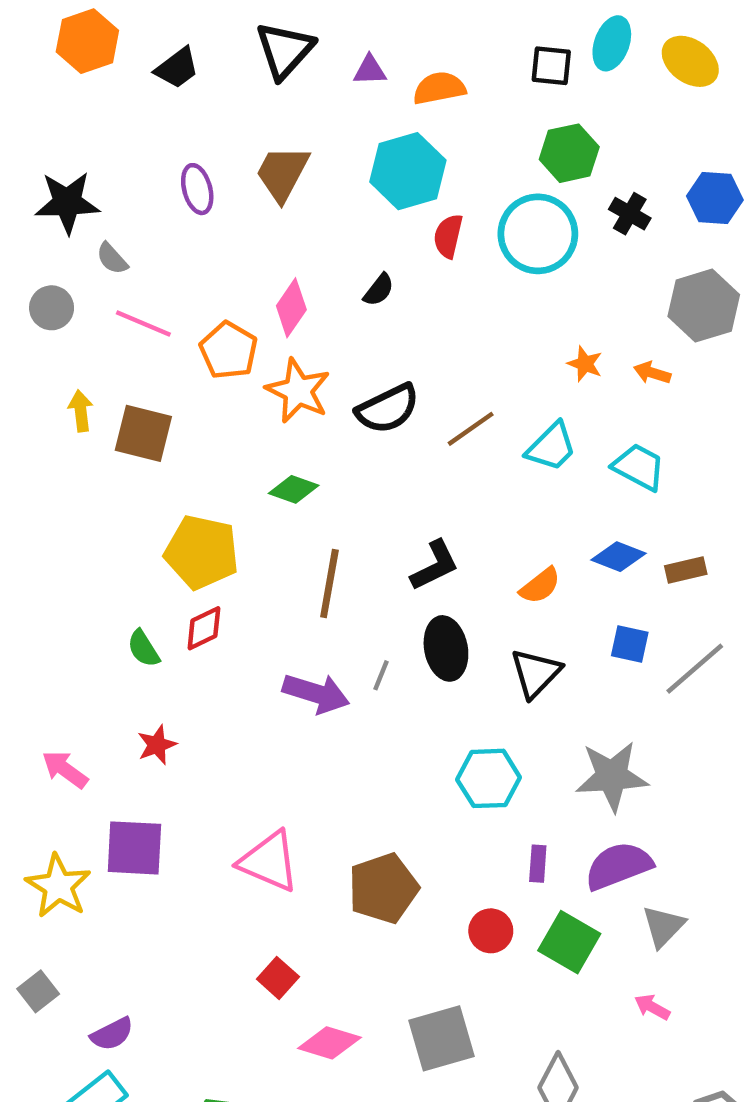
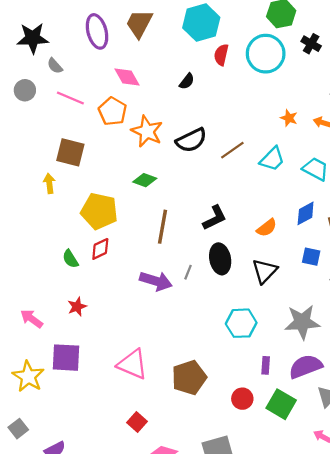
purple ellipse: (197, 189) -> (97, 31), size x1.4
pink diamond: (291, 308) -> (127, 77), moved, turned -64
yellow arrow: (81, 411) -> (49, 183), moved
blue diamond: (619, 557) -> (306, 213), turned -50

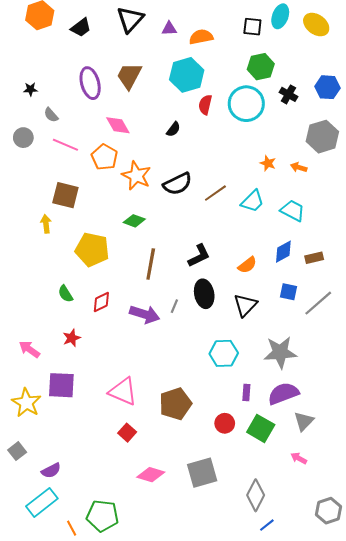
black star: (33, 38) -> (30, 89), size x0.5
red diamond: (100, 249) -> (101, 302), moved
red square: (137, 422) -> (127, 433), moved

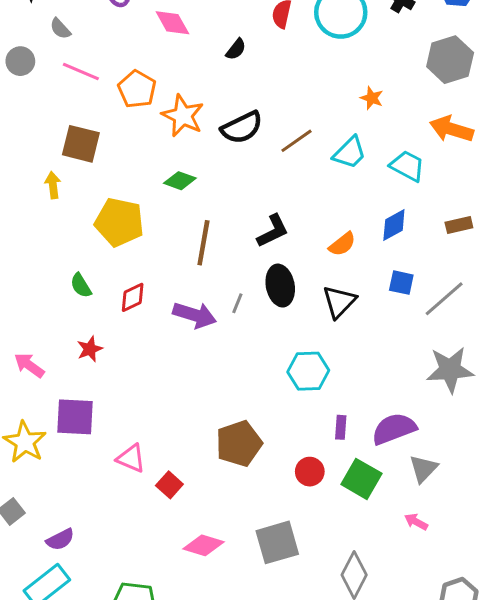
pink diamond: (118, 125) -> (172, 23), moved
orange arrow: (299, 167) -> (452, 129), moved, size x1.8
brown rectangle: (314, 258) -> (459, 225), moved
gray star: (280, 352) -> (450, 370), moved
pink triangle: (123, 391) -> (131, 458), moved, size x0.7

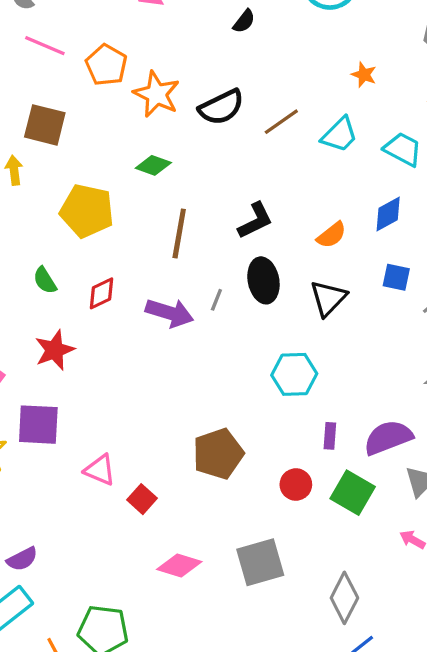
black semicircle: (236, 49) -> (244, 21), moved
red star: (90, 349) -> (55, 350), size x1.4

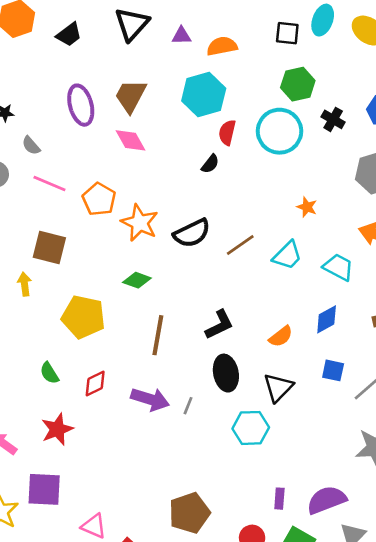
gray line: (216, 300) -> (188, 406), moved
cyan hexagon: (294, 374) -> (251, 428), moved

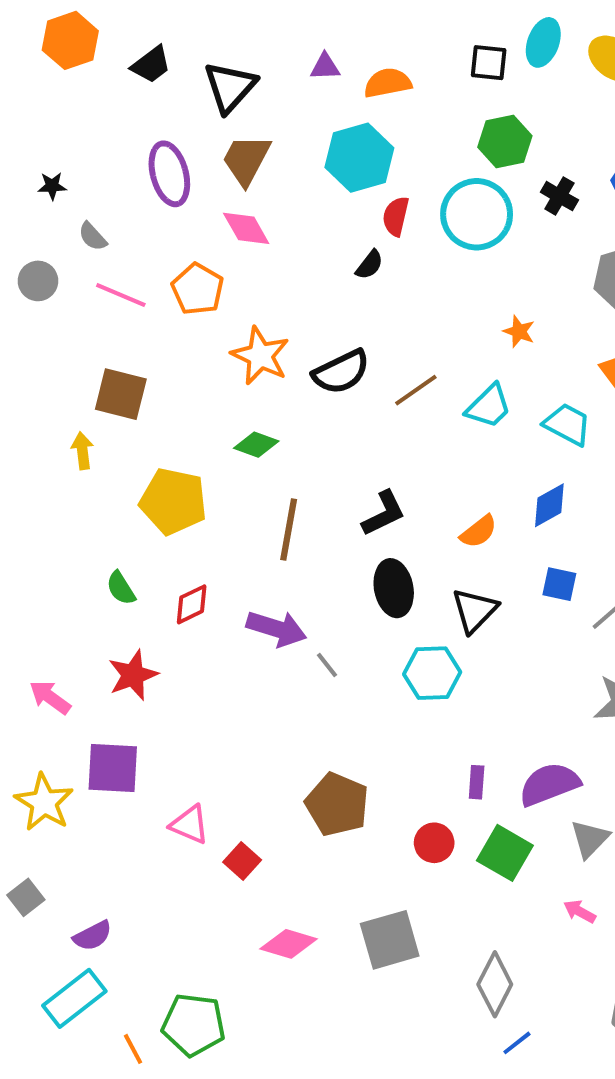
black triangle: (132, 24) -> (230, 87), moved
orange pentagon: (99, 199) -> (198, 289), moved
gray line: (188, 406) -> (327, 665), moved, turned -60
brown pentagon: (189, 513) -> (337, 804), turned -30

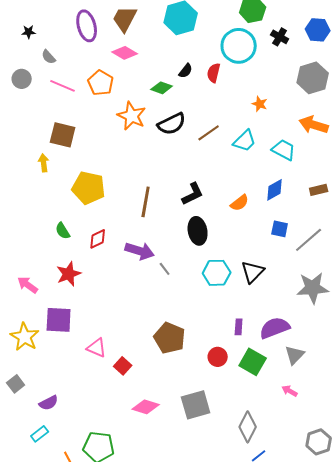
red semicircle: (396, 216) -> (214, 73), moved
pink diamond: (246, 228) -> (125, 53), turned -30
green diamond: (256, 445) -> (162, 88), moved
black triangle: (475, 610) -> (253, 272), moved
cyan rectangle: (74, 998) -> (40, 434), size x0.6

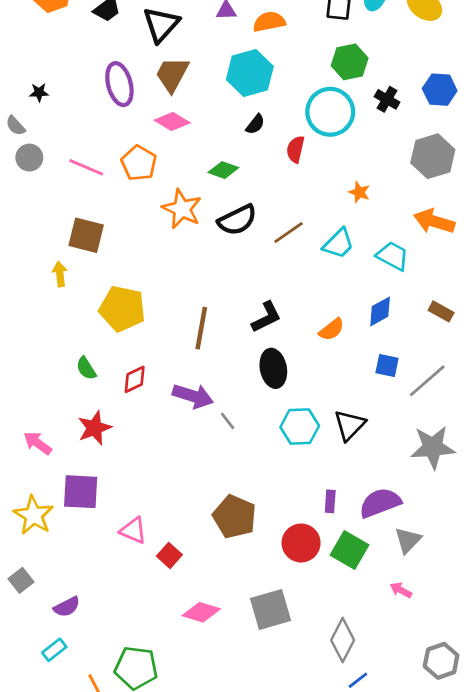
gray semicircle: (49, 57) -> (15, 126), moved
black semicircle: (186, 71) -> (255, 124), moved
brown rectangle: (319, 190) -> (441, 311), turned 42
red circle: (218, 357) -> (301, 543), size x1.4

